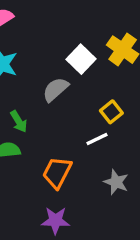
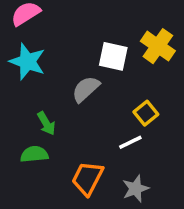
white square: (81, 59) -> (113, 56), turned -32
gray star: (116, 182) -> (136, 189), moved, turned 30

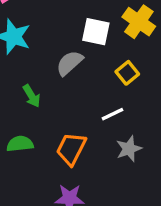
yellow square: (146, 113) -> (127, 73), moved
green semicircle: (34, 154) -> (20, 144), moved
gray star: (136, 189) -> (129, 149), moved

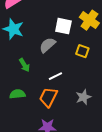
yellow square: (127, 73) -> (82, 51), turned -32
white line: (112, 114) -> (55, 76), moved

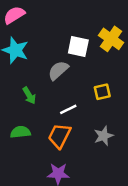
yellow square: (82, 51) -> (102, 92), moved, turned -32

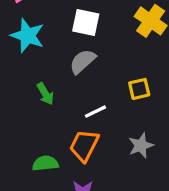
white square: (78, 46) -> (86, 23), moved
green semicircle: (20, 132) -> (45, 163), moved

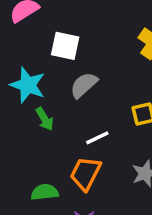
white square: (86, 23) -> (65, 46), moved
cyan star: (28, 35) -> (28, 85), moved

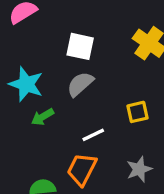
white square: (65, 46) -> (80, 46), moved
green arrow: (45, 119) -> (43, 117), turned 90

